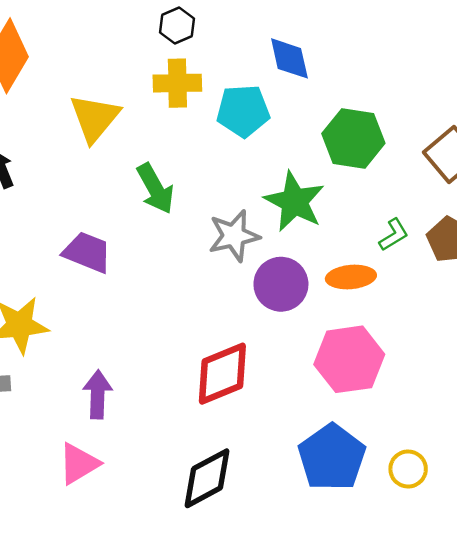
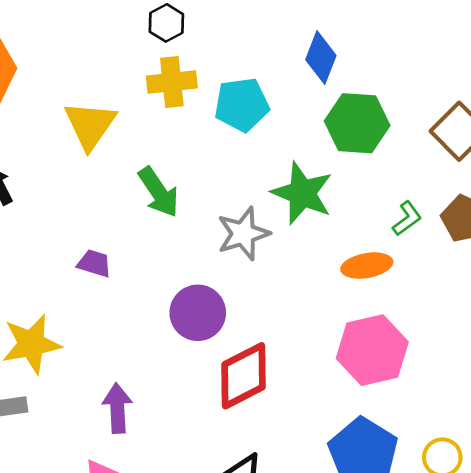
blue diamond: (289, 58) -> (321, 58), moved, turned 39
purple trapezoid: (87, 252) -> (94, 263), size x0.7
purple circle: (281, 284) -> (198, 313), moved

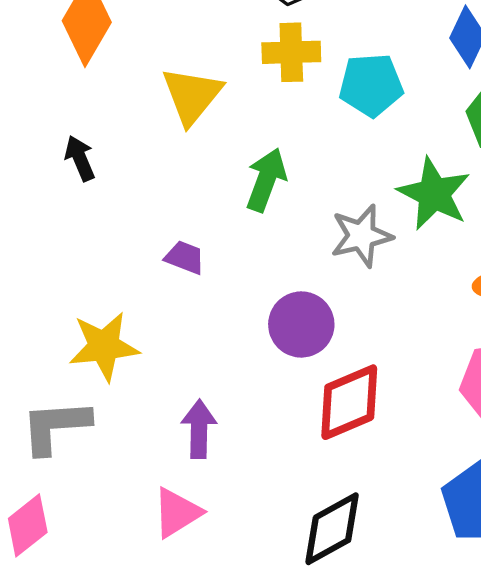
green arrow: (159, 192) -> (266, 180), turned -130

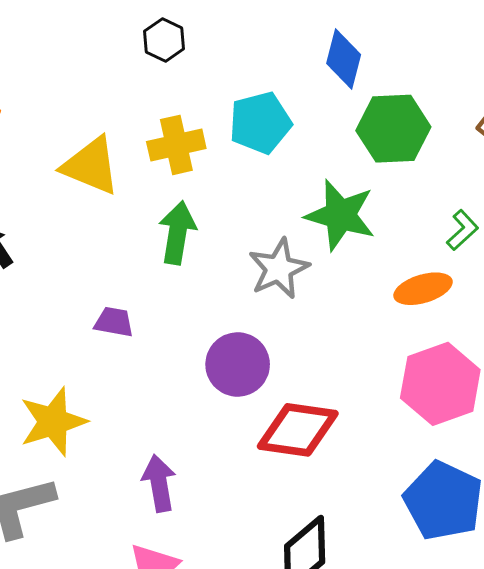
yellow cross: (291, 52) -> (176, 145), moved
yellow triangle: (192, 95) -> (91, 166), turned -36
red diamond: (349, 402) -> (298, 430), turned 42

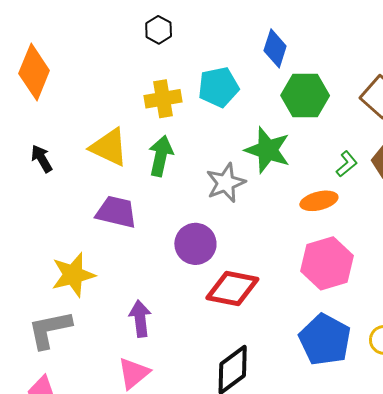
yellow triangle: (91, 166) -> (109, 147), moved
purple trapezoid: (114, 322) -> (116, 212), size x1.6

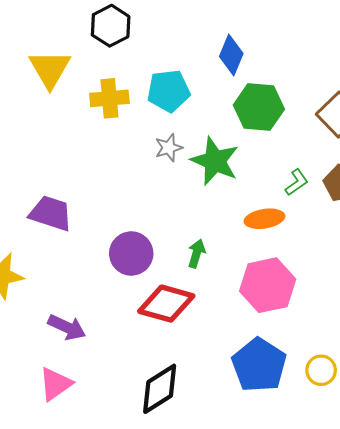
black hexagon: (159, 30) -> (111, 26), size x1.4
yellow triangle: (109, 147) -> (50, 69), moved, turned 30
green arrow: (161, 156) -> (197, 253), moved, size x0.7
gray star: (226, 183) -> (169, 148), moved, size x0.7
purple arrow: (140, 319) -> (67, 327), turned 117

